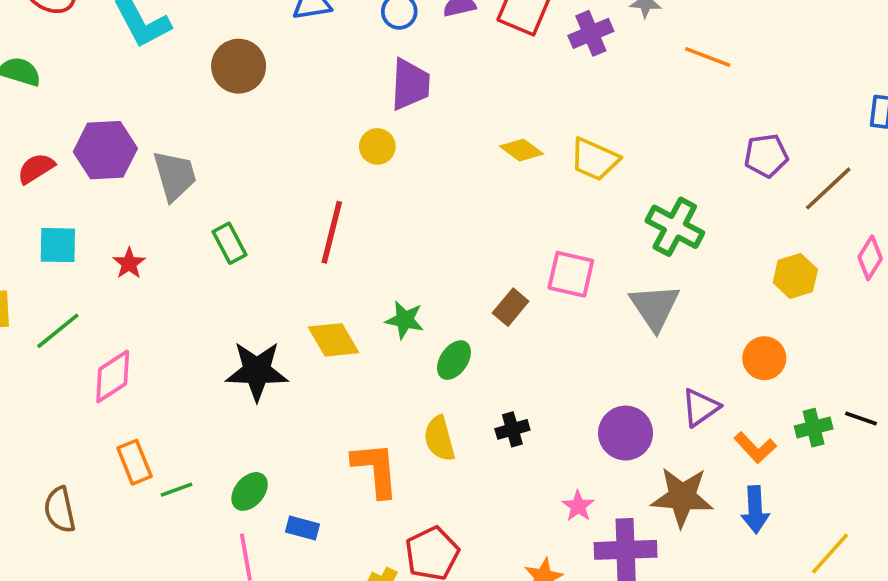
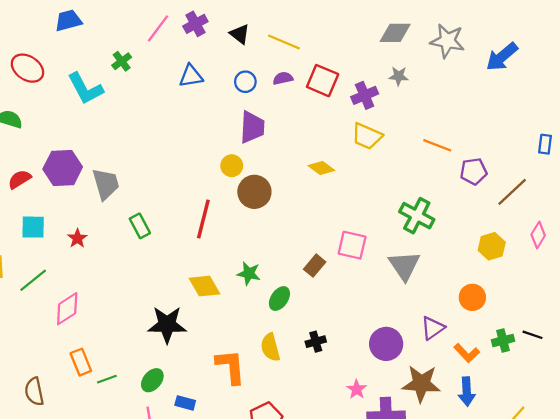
orange line: (708, 57) -> (437, 145), moved
brown circle: (239, 66) -> (254, 192), moved
yellow trapezoid: (595, 159) -> (367, 136), moved
black star: (257, 371) -> (167, 325), moved

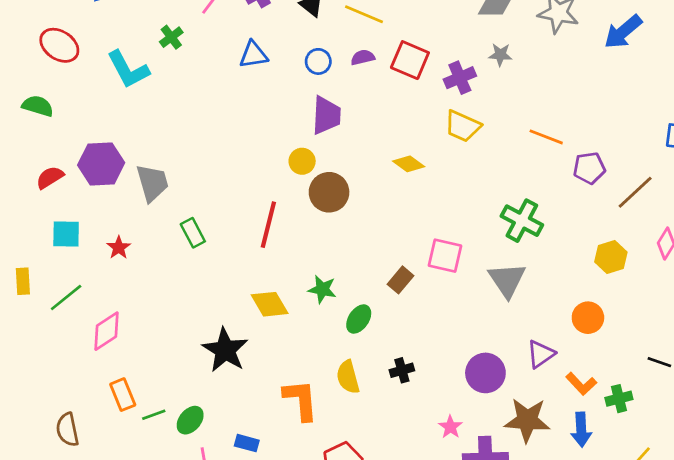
black star: (167, 325) -> (225, 350), turned 30
green cross: (503, 341) -> (619, 399), moved
green ellipse: (152, 380) -> (190, 420), moved

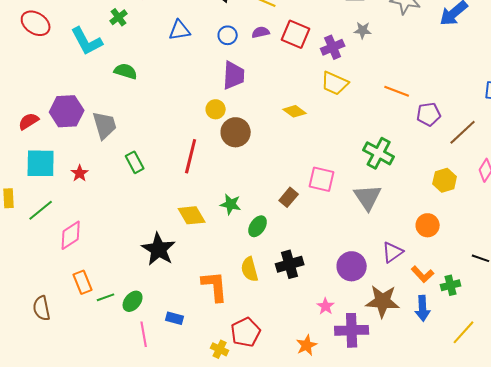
green semicircle: (38, 106) -> (126, 71), moved
cyan square: (66, 234) -> (41, 163), size x1.4
black cross: (402, 370) -> (290, 264), size x1.5

